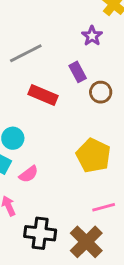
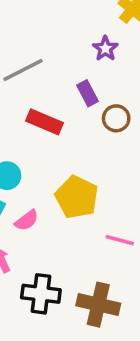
yellow pentagon: (93, 155) -> (77, 197), moved
pink line: (104, 207) -> (120, 240), moved, turned 30
brown cross: (86, 242) -> (98, 305), turned -32

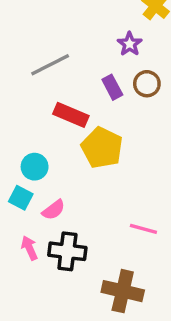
brown circle: (116, 118) -> (147, 84), moved
yellow pentagon: (77, 197) -> (102, 148), moved
black cross: (41, 294) -> (67, 251), moved

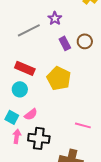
purple star: (130, 44) -> (55, 18), moved
red rectangle: (71, 115) -> (25, 68), moved
cyan square: (21, 198) -> (12, 117), moved
pink arrow: (29, 248) -> (17, 136), turned 32

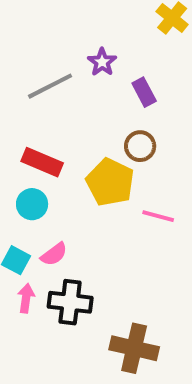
brown circle: (85, 41) -> (140, 146), moved
purple rectangle: (65, 43) -> (144, 92), moved
pink line: (83, 125) -> (158, 216), moved

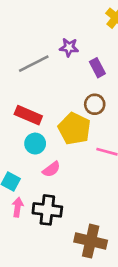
purple star: (102, 62) -> (69, 47), turned -30
cyan circle: (32, 204) -> (35, 144), moved
pink semicircle: (54, 254) -> (51, 169), moved

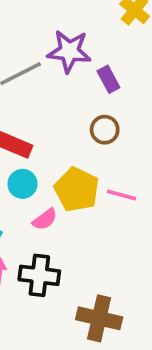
purple star: (69, 47) -> (69, 51), size x1.6
yellow pentagon: (74, 129) -> (77, 189), moved

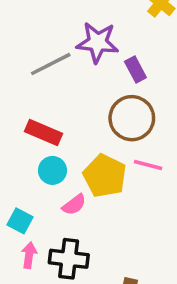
brown circle: (105, 130) -> (132, 118), size x1.6
pink line: (121, 195) -> (148, 165), moved

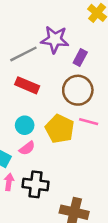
purple rectangle: (135, 69) -> (80, 58), turned 56
red rectangle: (43, 133) -> (27, 85), moved
pink semicircle: (74, 205) -> (27, 148), moved

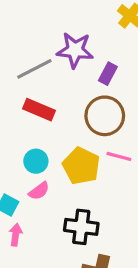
black cross: (35, 184) -> (81, 227), moved

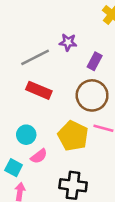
purple star: (75, 50) -> (68, 42), size x0.6
cyan circle: (36, 161) -> (26, 135), moved

